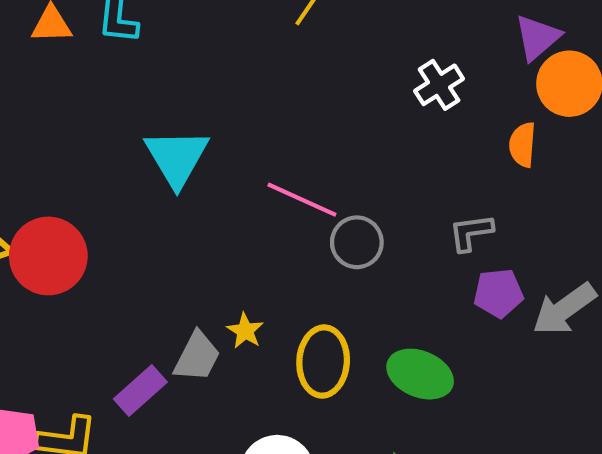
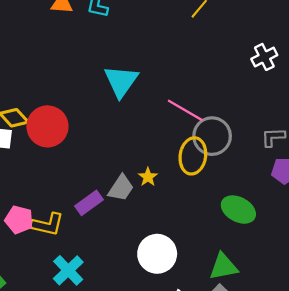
gray circle: (357, 242) -> (212, 136), size x1.4
yellow ellipse: (323, 362) -> (193, 156), moved

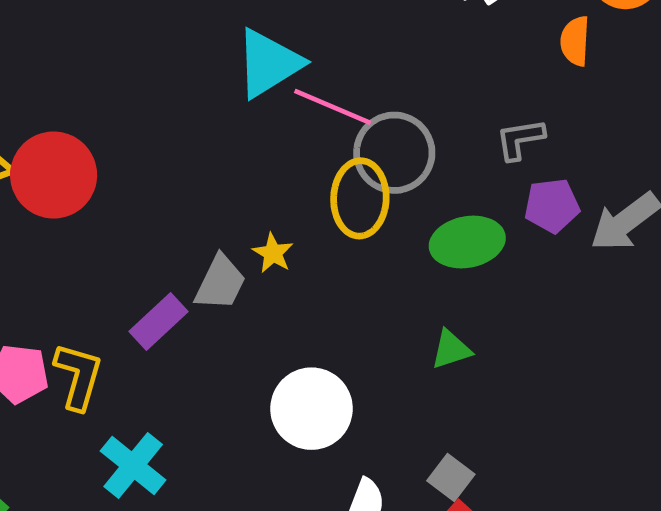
cyan triangle: (121, 81) -> (269, 63), moved, turned 30
green ellipse: (238, 210) -> (467, 242), moved, turned -32
yellow L-shape: (47, 224) -> (78, 376), turned -80
green triangle: (223, 267) -> (451, 349), moved, size x0.7

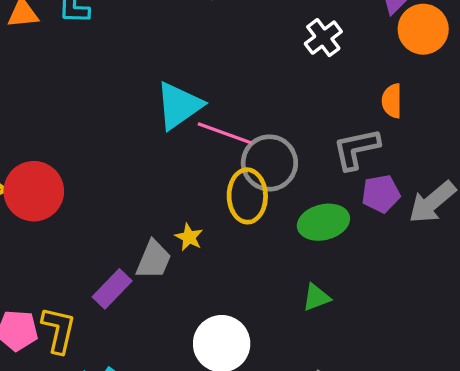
orange semicircle: (575, 41) -> (392, 101), moved
gray L-shape: (520, 139) -> (356, 149), size x1.4

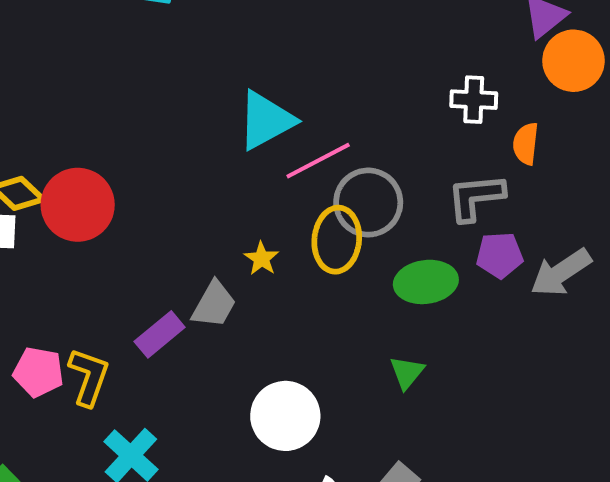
white cross: (323, 38) -> (474, 100), moved, turned 33
pink line: (225, 133) -> (318, 161), turned -54
yellow star: (189, 237) -> (262, 259), moved
green triangle: (316, 297) -> (407, 372), turned -36

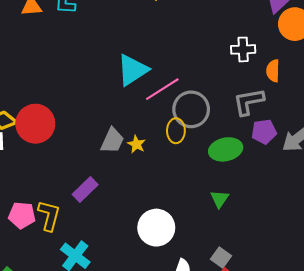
yellow ellipse: (337, 240) -> (176, 131), size x0.7
gray trapezoid: (214, 304) -> (112, 141), moved

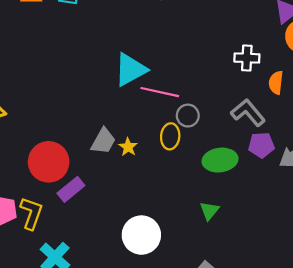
pink line: (162, 89) -> (160, 92), turned 40
gray L-shape: (249, 102) -> (248, 113), turned 56
gray circle: (191, 109) -> (188, 116), size x0.6
red circle: (35, 124) -> (49, 162), moved

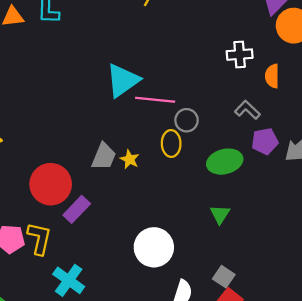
gray L-shape: (248, 113) -> (247, 110), size x0.7

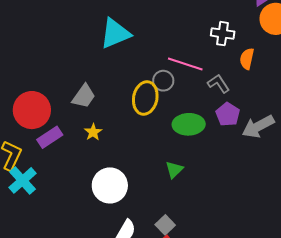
pink line: (155, 100) -> (185, 64), moved
purple pentagon: (265, 141) -> (228, 114), turned 30
yellow ellipse: (171, 144) -> (145, 98), size x1.4
yellow star: (130, 159) -> (93, 132), moved
cyan cross: (69, 280) -> (22, 180), moved

